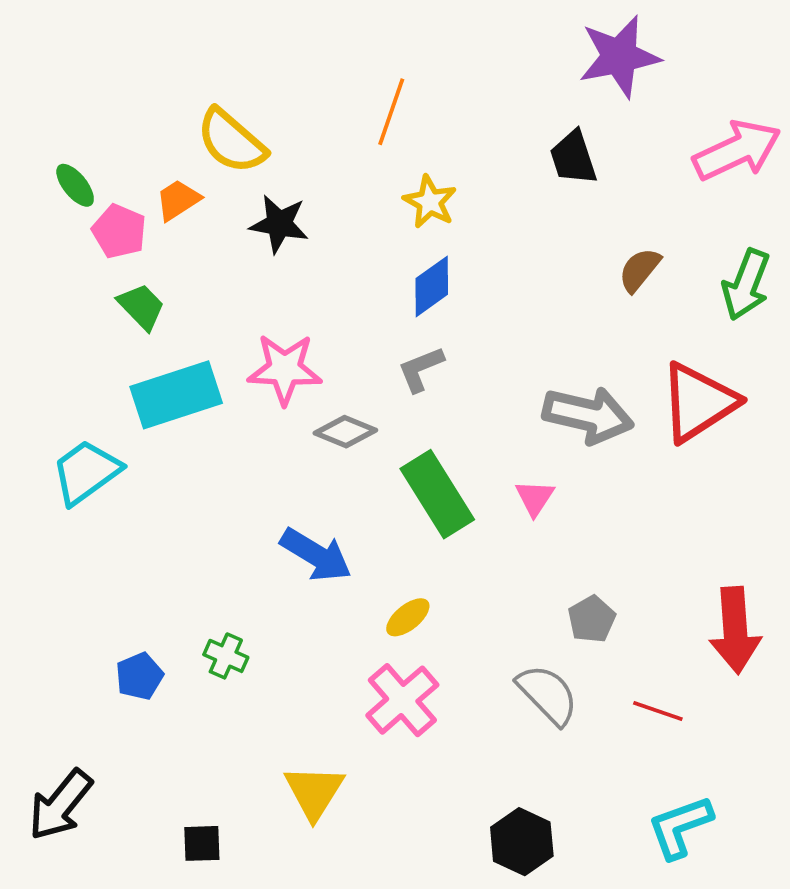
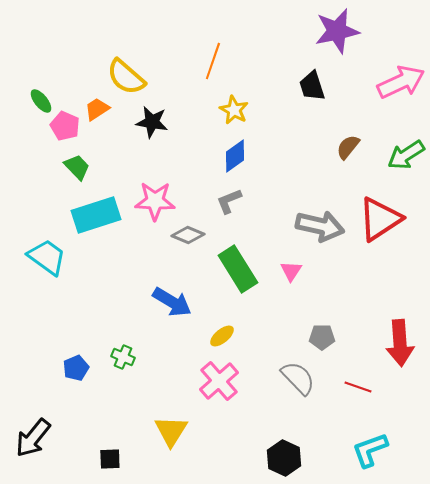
green arrow: (746, 285) -> (406, 155), turned 36
cyan trapezoid: (86, 472) -> (47, 257), turned 72
gray pentagon: (592, 619) -> (322, 337), turned 30

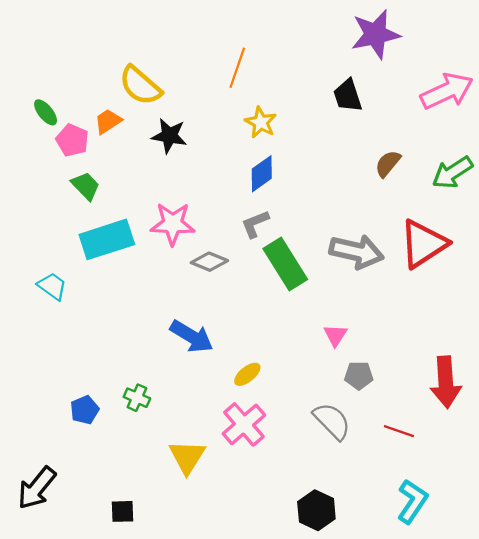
cyan trapezoid: (47, 257) -> (52, 286), size x0.7
green rectangle: (238, 269) -> (285, 264), moved
pink triangle: (291, 271) -> (335, 335), moved
yellow triangle: (171, 431) -> (187, 457), moved
cyan L-shape: (370, 450) -> (412, 501), turned 144

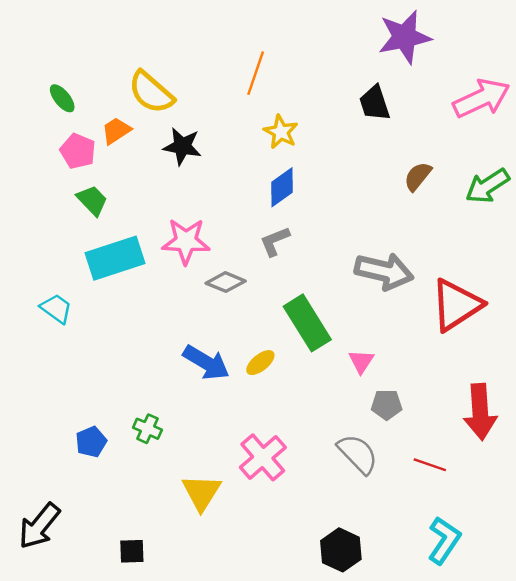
green ellipse: (46, 112) -> (62, 98), moved
red triangle: (423, 244) -> (456, 305), moved
green rectangle: (285, 264) -> (307, 323), moved
yellow ellipse: (247, 374) -> (260, 363), moved

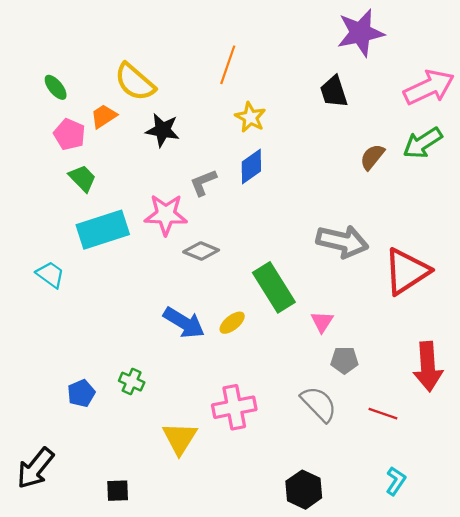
green arrow: (487, 186) -> (423, 143), moved
gray L-shape: (275, 241) -> (203, 183), moved
pink cross: (263, 457) -> (234, 407), turned 30
cyan L-shape: (444, 540) -> (396, 481), size x0.7

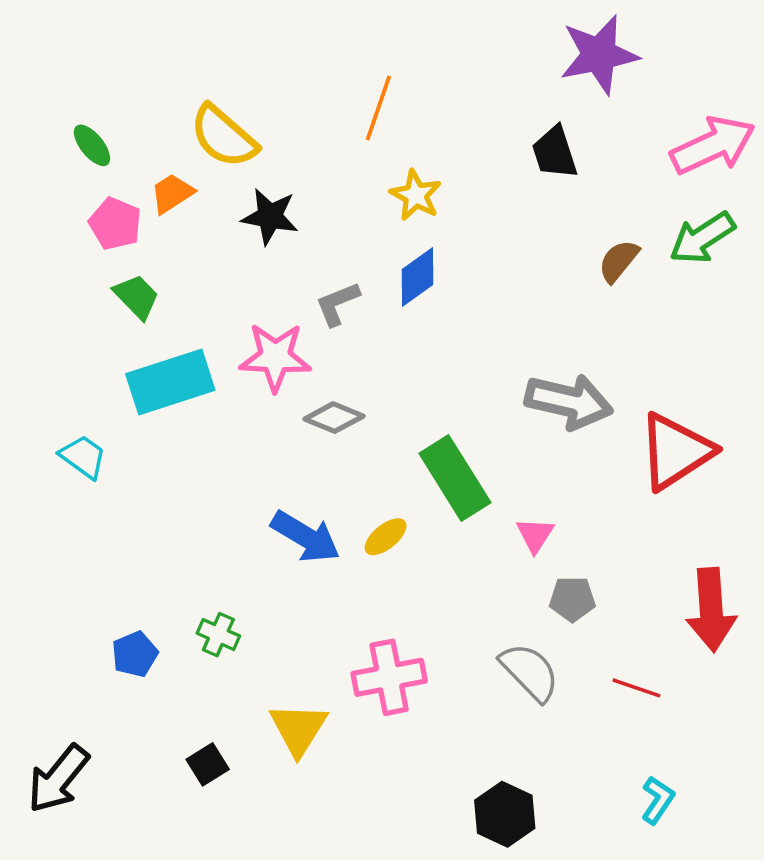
black square: (118, 491) -> (208, 764), moved, turned -30

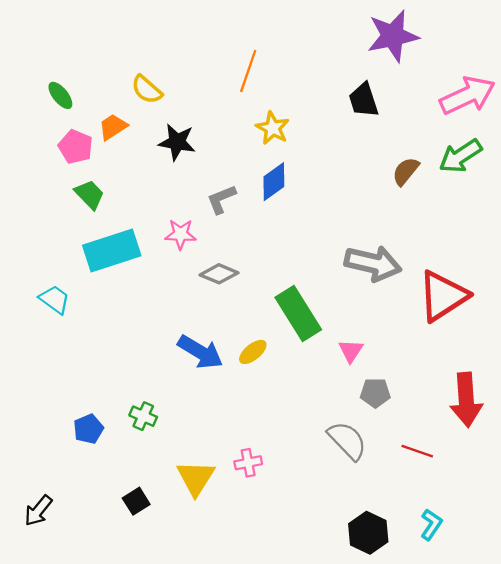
yellow semicircle: (224, 136) -> (147, 90), size x0.7
pink star: (275, 357) -> (181, 234), size x0.7
pink cross: (389, 677) -> (248, 463), moved, size x0.6
black arrow: (58, 779) -> (38, 511), size x0.7
black hexagon: (505, 814) -> (368, 533), moved

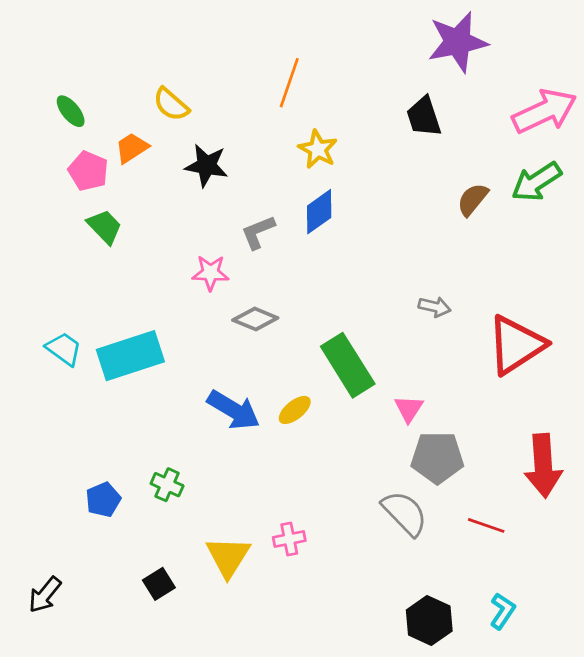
cyan rectangle: (112, 251) -> (130, 356), moved
gray arrow: (373, 263) -> (435, 307), size x0.5
gray pentagon: (375, 393) -> (437, 458), size x1.5

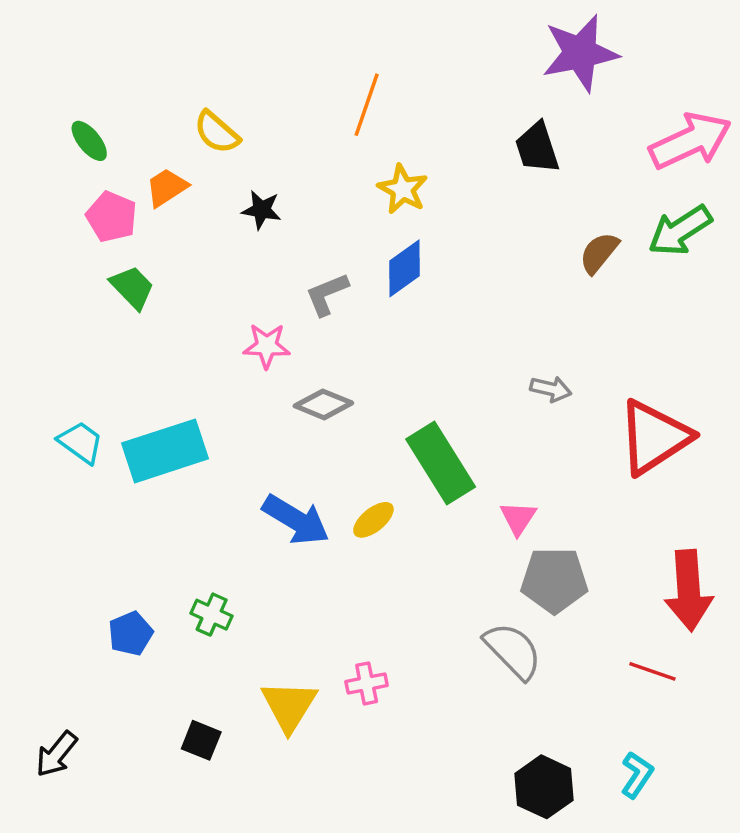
black star: (206, 166) -> (261, 210), size x0.7
red line: (486, 525) -> (652, 671), moved
black square: (159, 584) -> (201, 740), turned -36

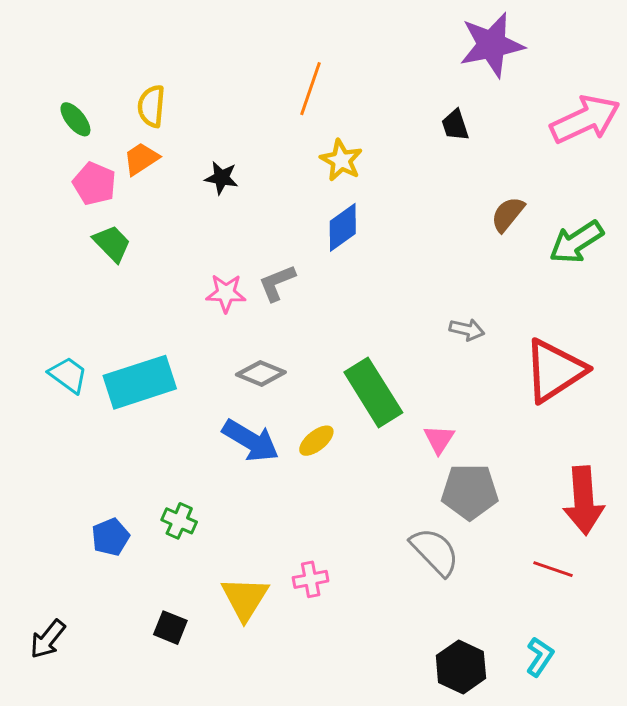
yellow semicircle: (217, 132) -> (151, 106), moved, turned 54
black trapezoid: (537, 148) -> (455, 125), size x0.7
green arrow: (680, 230) -> (576, 242), moved
gray L-shape: (327, 294) -> (277, 283), moved
gray diamond: (323, 404) -> (261, 373), moved

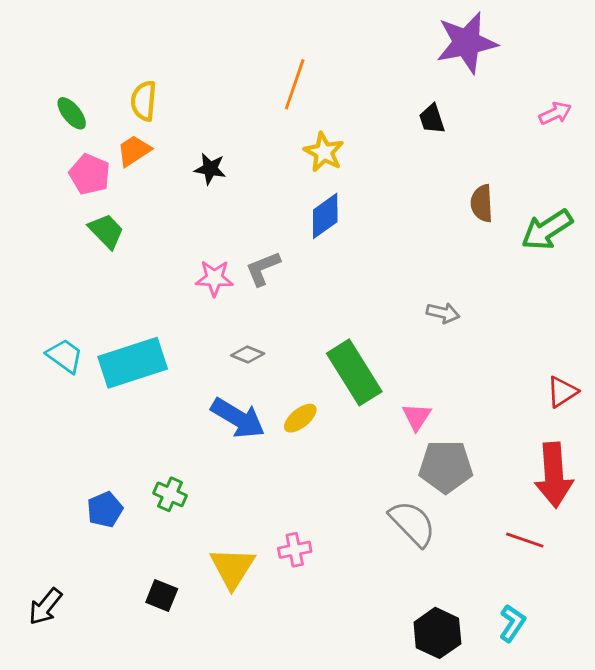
pink arrow: (585, 119) -> (555, 113), size x0.5
brown semicircle: (508, 214) -> (482, 203), turned -42
red triangle: (554, 371) -> (562, 392), moved, size x0.5
gray diamond: (261, 373) -> (248, 354), size x0.7

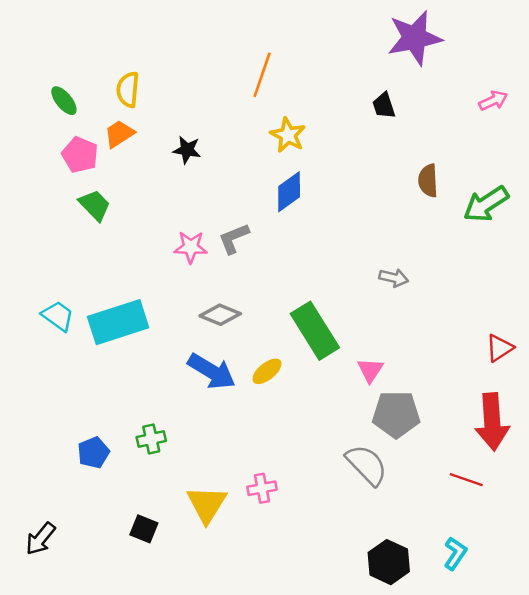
gray diamond: (248, 354) -> (220, 315), size x1.4
green cross: (170, 494) -> (151, 439), turned -36

